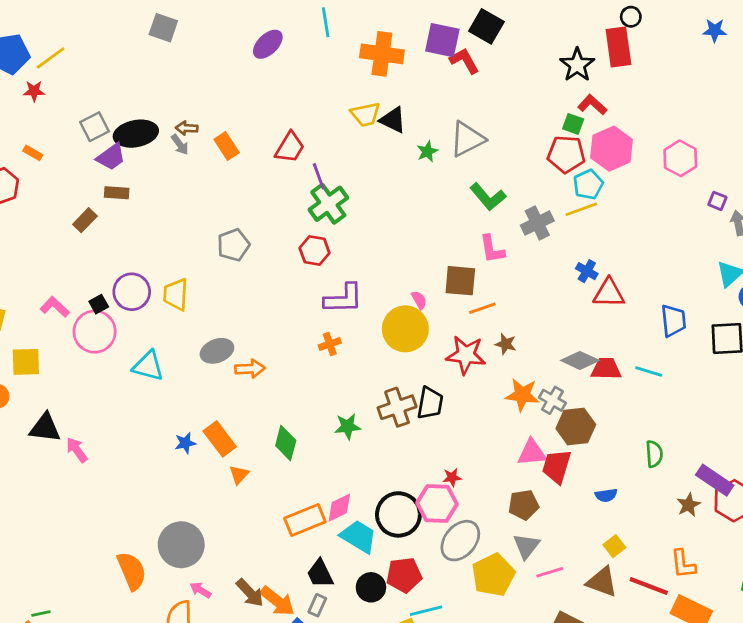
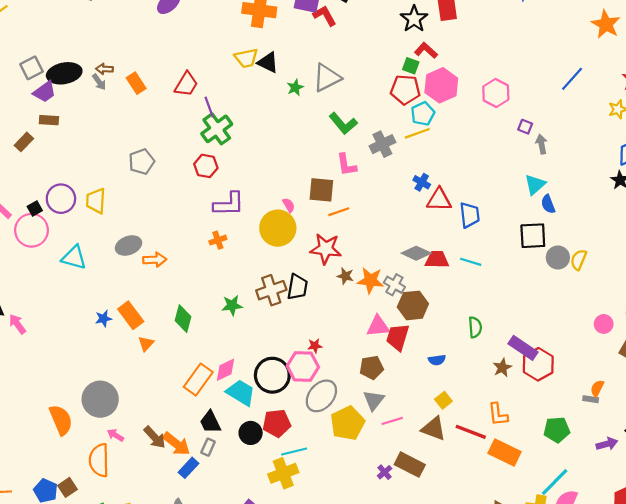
blue trapezoid: (673, 321) -> (470, 215), moved
brown star: (506, 344) -> (345, 276), moved
orange rectangle: (305, 520) -> (198, 380), turned -32

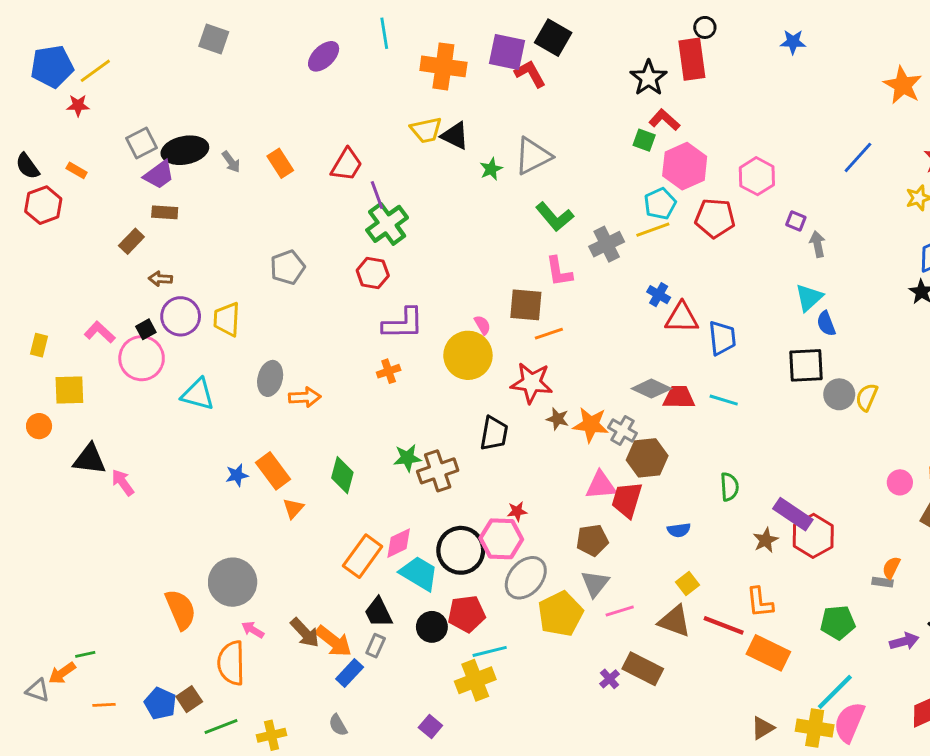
brown arrow: (105, 69) -> (160, 279), moved
red pentagon: (405, 90) -> (715, 218), moved
gray ellipse: (128, 246) -> (270, 378), turned -55
brown cross: (271, 290) -> (438, 471), moved

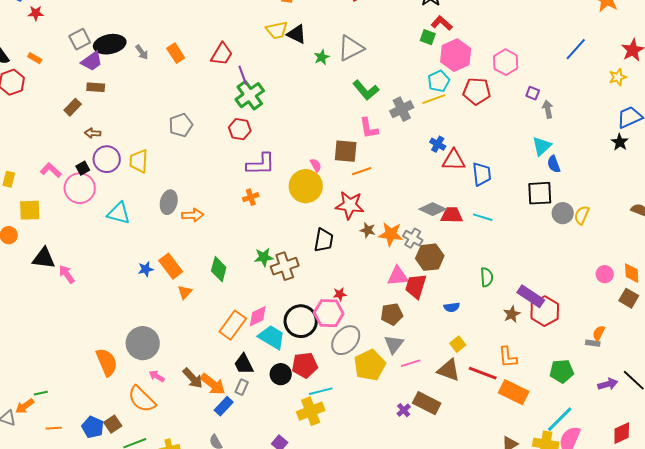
orange semicircle: (231, 663) -> (142, 399), turned -44

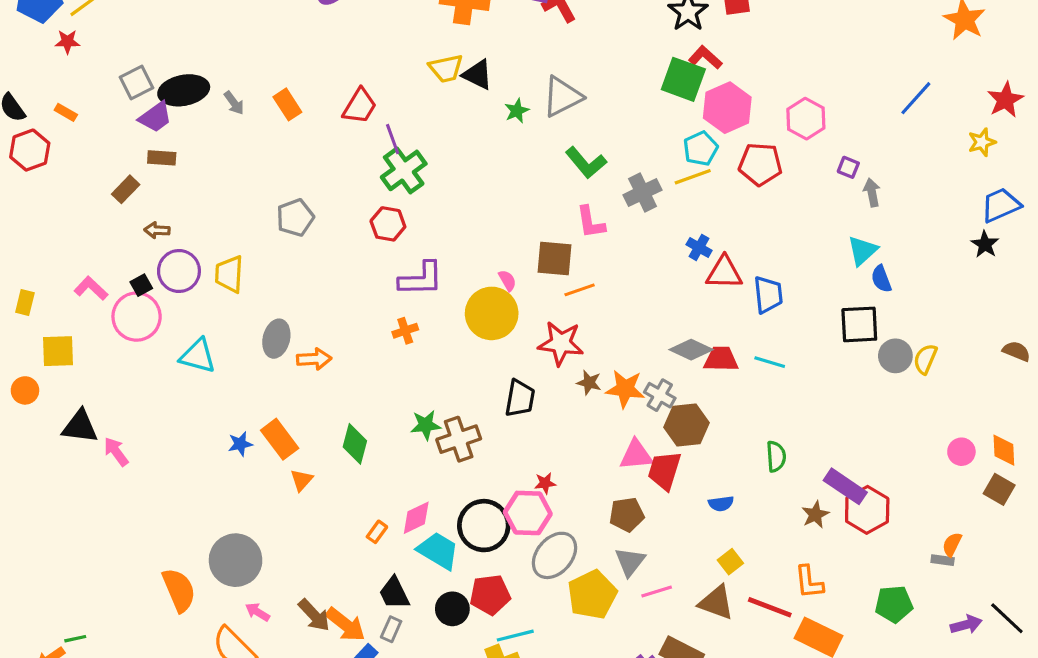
green square: (428, 37) -> (683, 79), size x1.8
orange rectangle: (233, 325) -> (377, 532), size x0.5

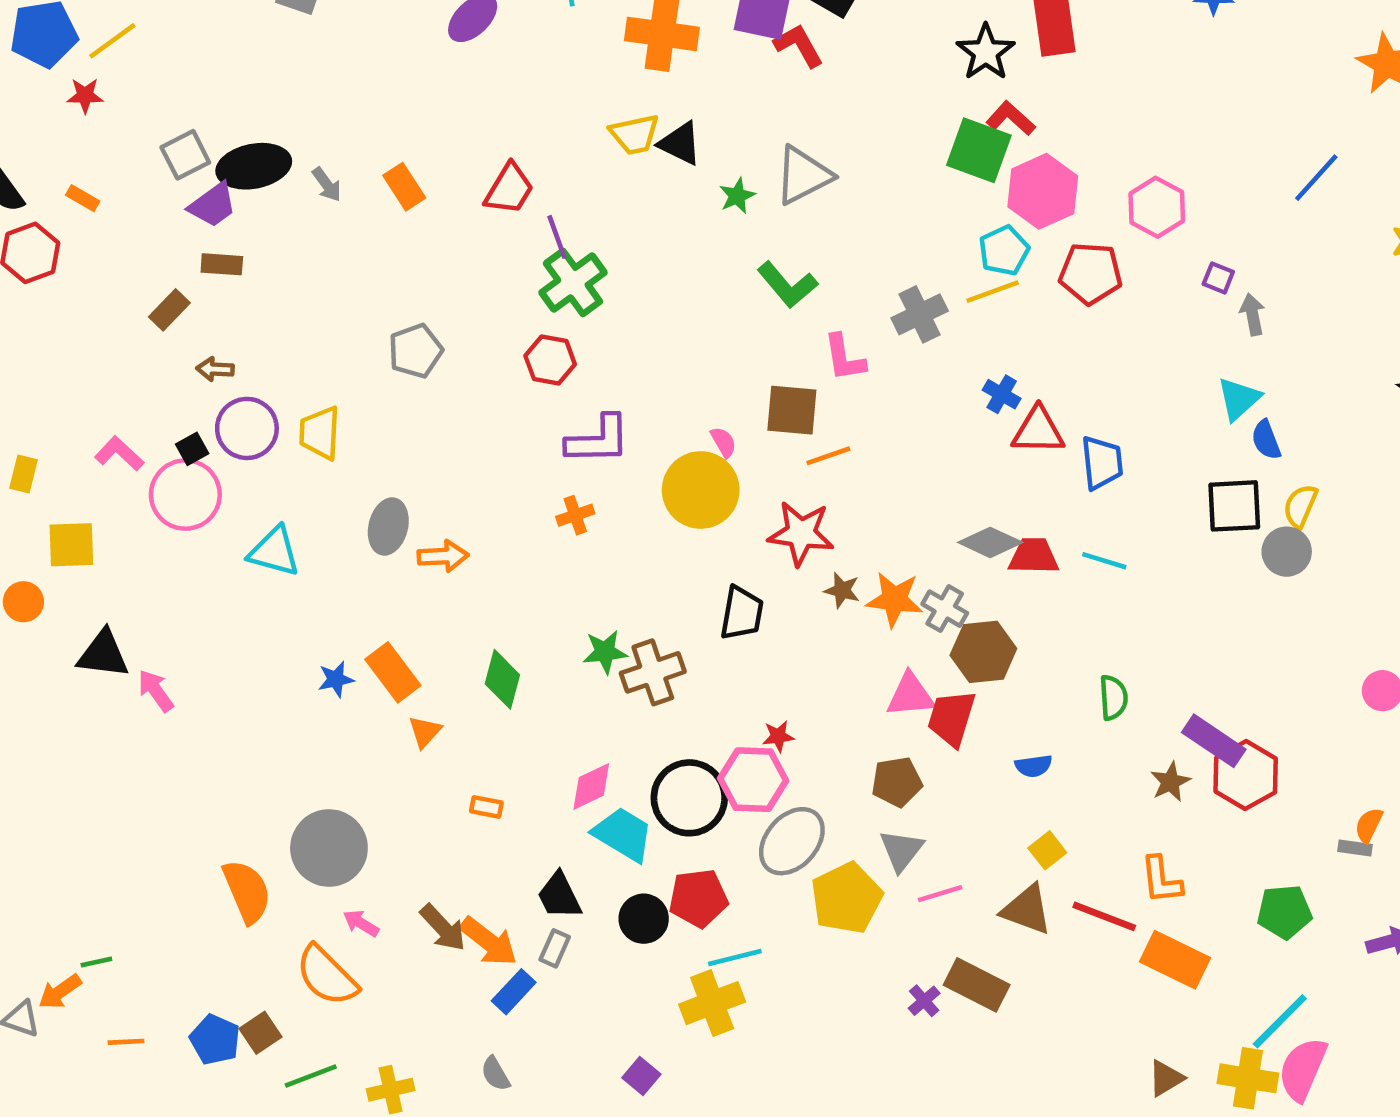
green L-shape: (586, 163) -> (787, 285), moved
yellow semicircle: (925, 359) -> (1300, 506), moved
orange rectangle: (377, 532) -> (486, 807), moved, turned 65

